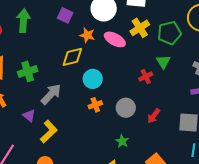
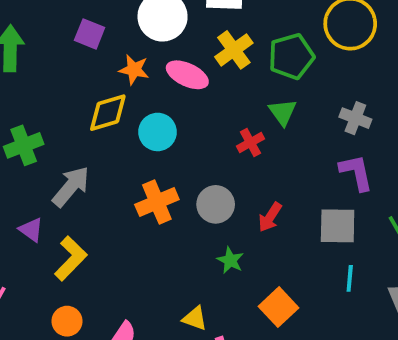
cyan circle: (93, 79) -> (157, 132), moved
orange cross: (95, 105) -> (157, 202), size x1.5
green star: (122, 141) -> (230, 260), moved

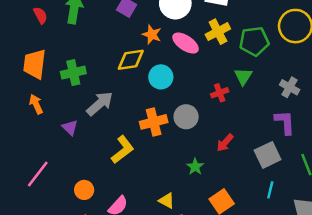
gray circle: (216, 204) -> (186, 117), moved
gray square: (338, 226) -> (268, 155), turned -35
yellow L-shape: (71, 258) -> (123, 150), moved

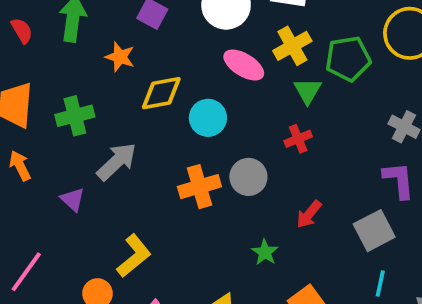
orange star: (152, 35) -> (120, 57), moved
green triangle: (243, 76) -> (308, 91), moved
yellow L-shape: (123, 150) -> (134, 256), moved

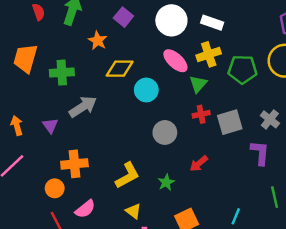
green triangle: (308, 91) -> (198, 84), moved
orange arrow: (20, 166) -> (17, 126), moved
orange cross: (199, 187) -> (74, 164), moved
gray square: (374, 231) -> (230, 122), moved
yellow L-shape: (134, 256) -> (127, 175), moved

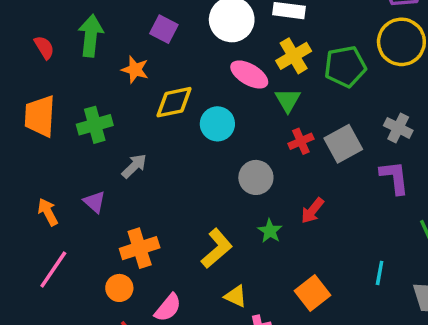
gray arrow: (83, 107) -> (134, 166), size x0.7
green star: (166, 182) -> (270, 231), moved

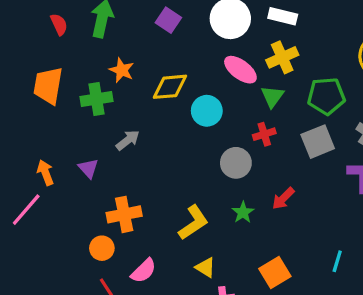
green pentagon: (345, 67) -> (326, 96), moved
orange star: (135, 70) -> (122, 70), moved
red cross: (301, 141) -> (264, 134), moved
pink line: (53, 269) -> (26, 210), moved

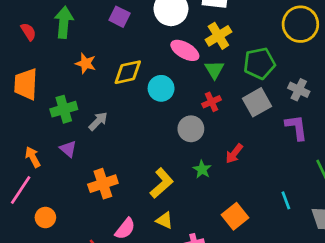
green cross: (97, 99) -> (64, 109), moved
orange circle: (102, 248) -> (45, 217), moved
cyan line: (337, 261) -> (286, 200), turned -30
yellow triangle: (205, 267) -> (165, 220), moved

